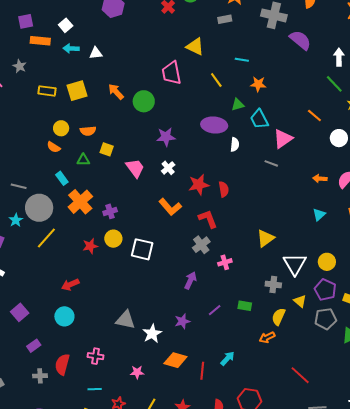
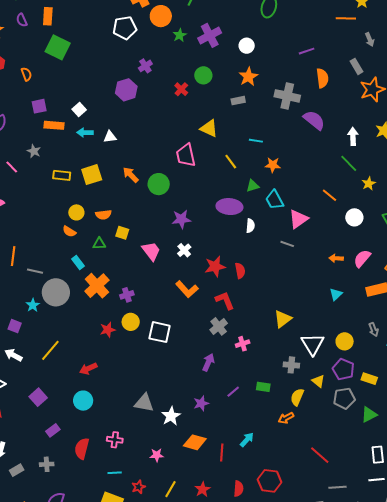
yellow line: (46, 238) -> (50, 350), moved
gray cross: (40, 376) -> (47, 464), moved

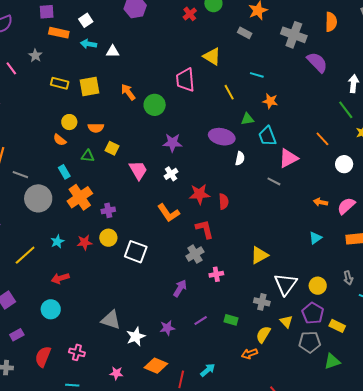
gray rectangle: (238, 101) -> (245, 33), turned 32
cyan star: (33, 305) -> (57, 242), moved

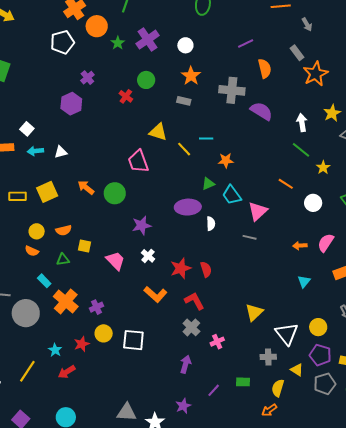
yellow line: (229, 92) -> (184, 149), moved
red arrow: (60, 278) -> (67, 372), moved

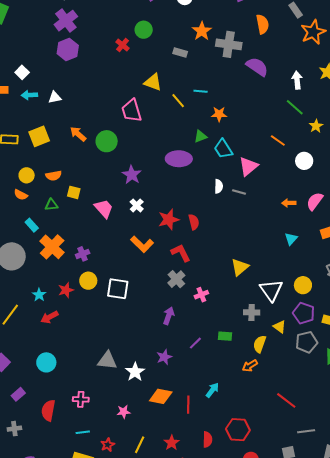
orange star: (191, 76) -> (202, 31), moved
purple cross: (87, 78) -> (66, 21), moved, size x1.6
white semicircle: (211, 224) -> (219, 186), moved
purple star: (142, 225) -> (132, 175), turned -30

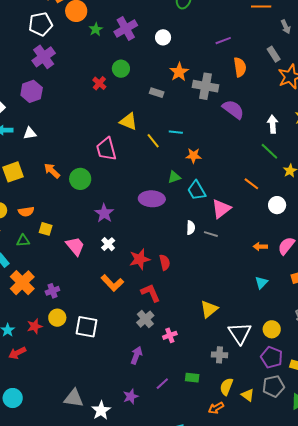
purple hexagon: (68, 49) -> (32, 91), moved
yellow triangle: (280, 327) -> (248, 395), moved

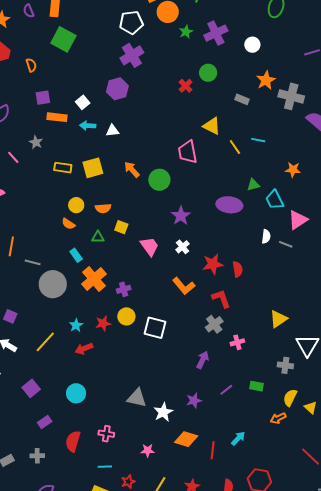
orange star: (194, 156) -> (293, 170), moved

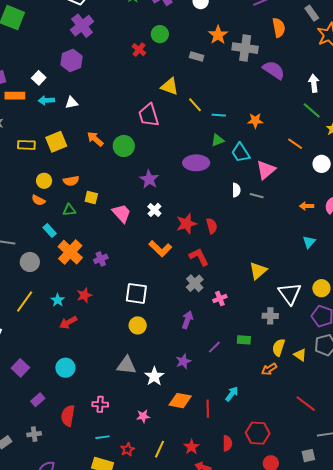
cyan line: (258, 140) -> (219, 115), moved
gray circle: (53, 284) -> (30, 262), size x0.7
yellow circle: (126, 316) -> (138, 325), moved
yellow line: (45, 342) -> (25, 301), moved

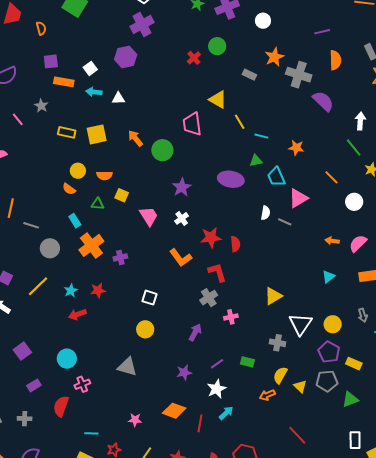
white square: (136, 293) -> (149, 298), size x0.7
white star: (154, 376) -> (217, 389), moved
pink cross: (100, 404) -> (82, 384), moved, turned -35

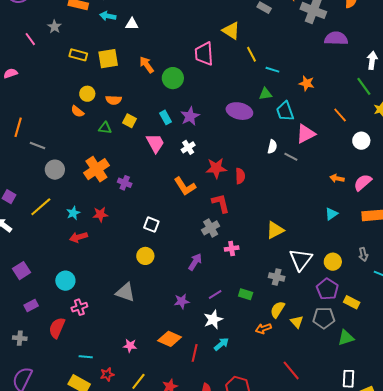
purple semicircle: (323, 101) -> (336, 38), turned -45
cyan rectangle: (75, 221) -> (166, 117), moved
purple cross: (120, 257) -> (125, 183), turned 32

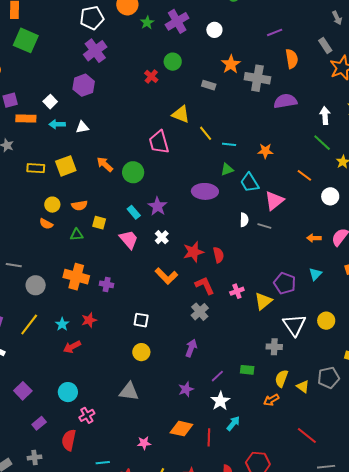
orange cross: (96, 169) -> (76, 277), turned -30
pink cross: (232, 249) -> (237, 291), moved
purple pentagon: (327, 289) -> (285, 283), moved

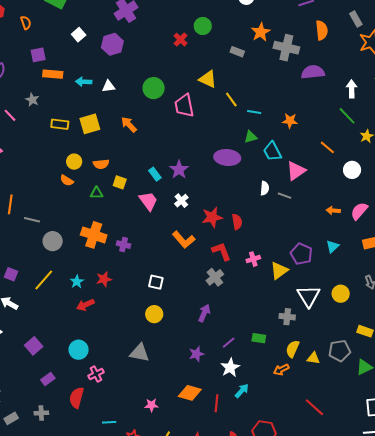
white square: (50, 102) -> (79, 35), moved
green circle: (133, 172) -> (154, 88), moved
yellow triangle: (303, 387) -> (313, 358), turned -32

